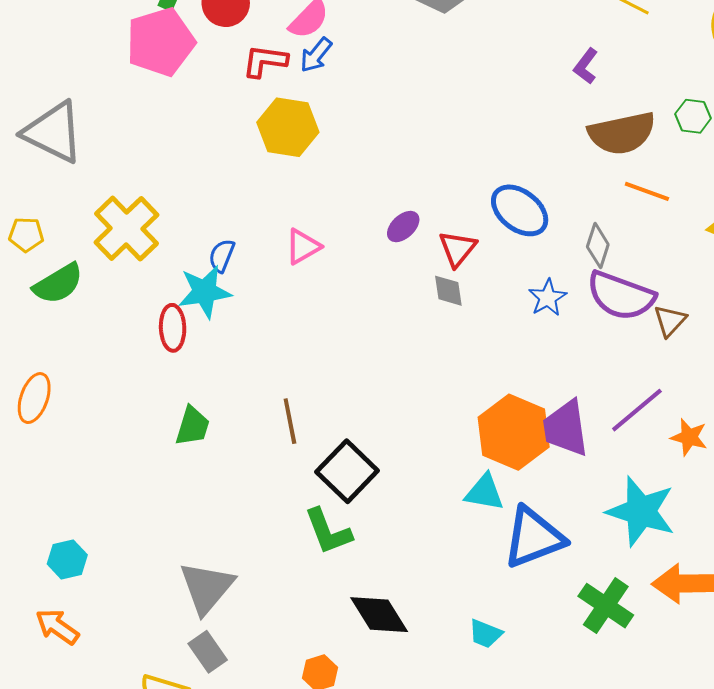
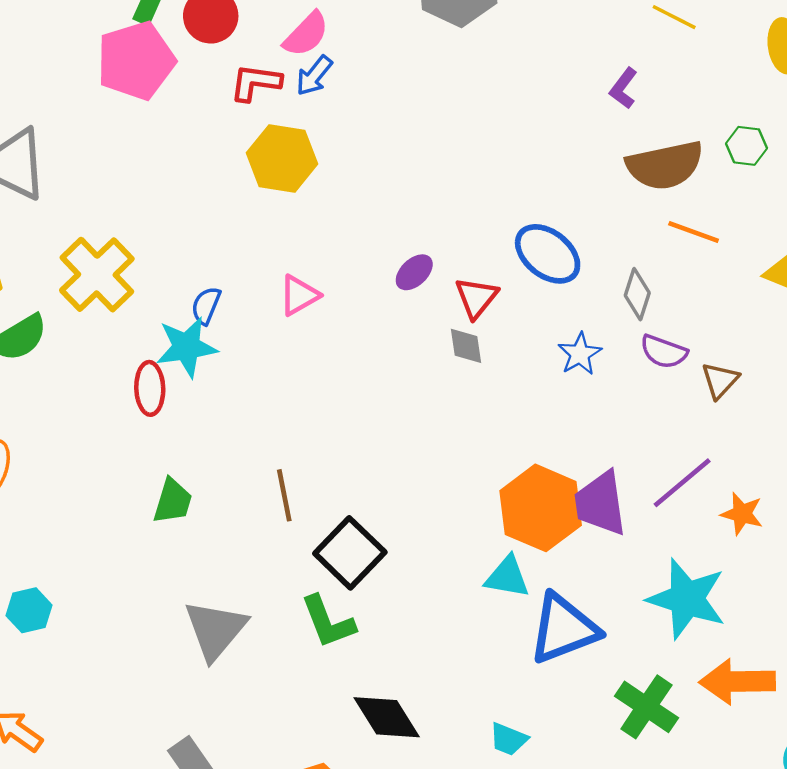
purple semicircle: (621, 296) -> (664, 352), size x0.6
cyan hexagon: (67, 559) -> (29, 610), moved
gray triangle: (207, 588) -> (215, 630), moved

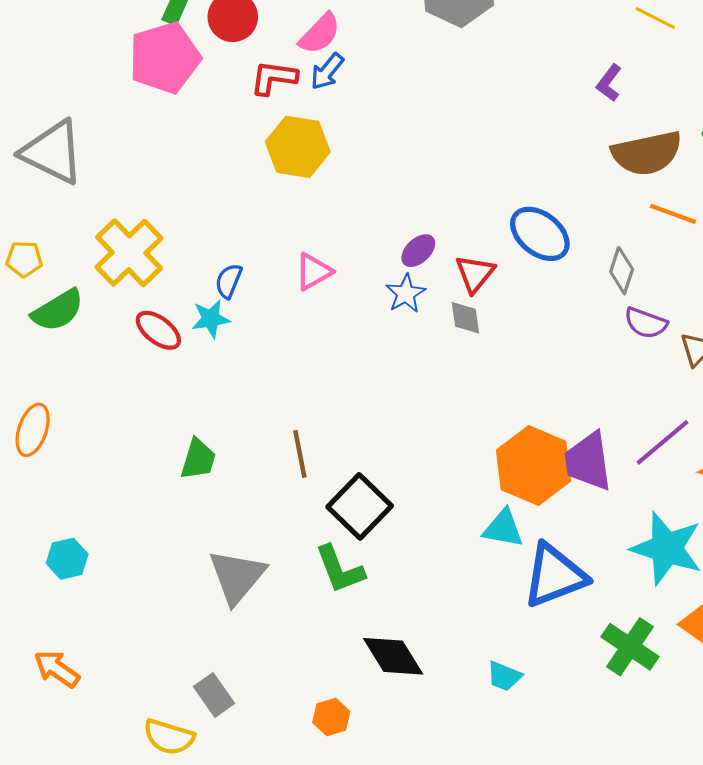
cyan star: (187, 347) -> (211, 319), size x0.7
blue star: (580, 354) -> (406, 294), moved
red ellipse: (150, 388) -> (158, 330), moved, turned -51

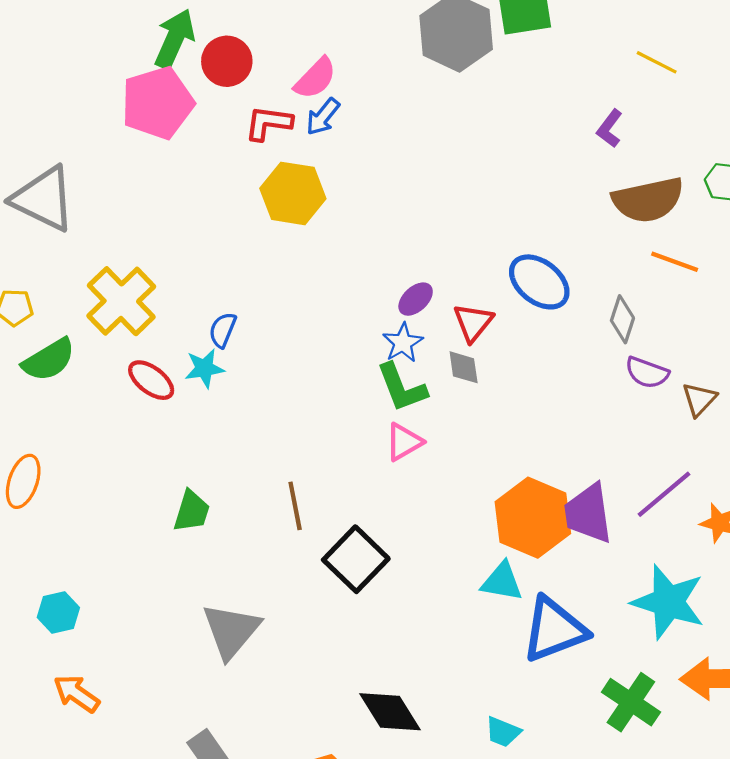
pink triangle: (313, 272) -> (404, 442), moved
green L-shape: (340, 569) -> (402, 388), moved
orange arrow: (57, 669) -> (76, 694), moved

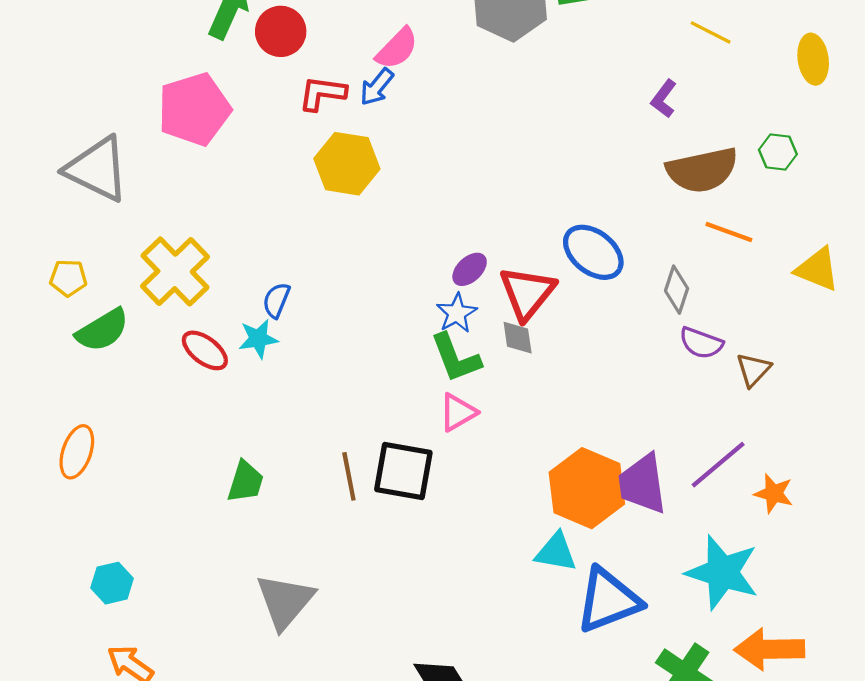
pink semicircle: (315, 78) -> (397, 48), moved
pink pentagon: (158, 103) -> (194, 109), moved
red triangle: (473, 322) -> (527, 293), size x1.4
black square: (356, 559) -> (403, 471), moved, turned -34

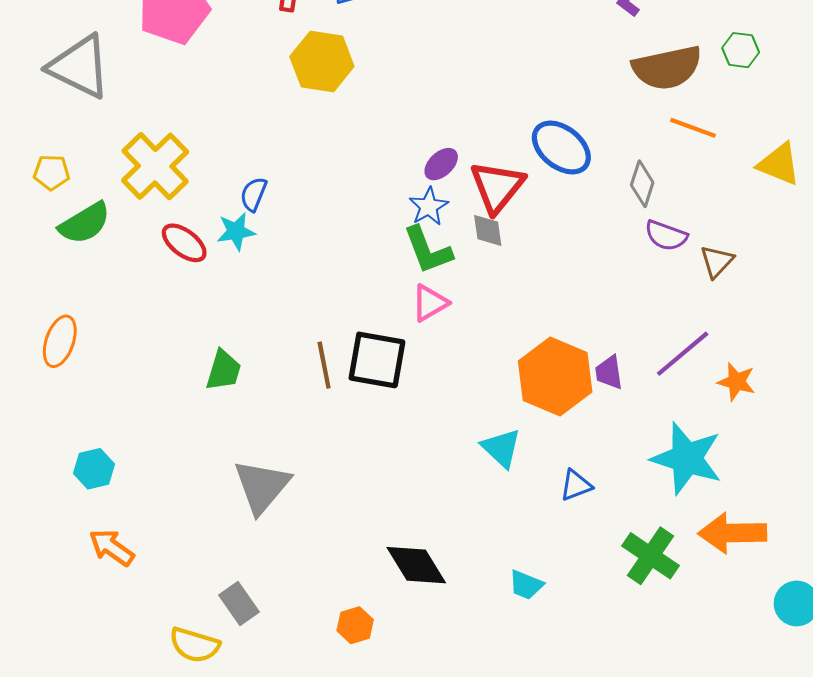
purple trapezoid: (642, 484) -> (609, 372), size x0.6
cyan triangle: (556, 552) -> (501, 448), moved, turned 33
blue triangle: (608, 600) -> (576, 485), size x0.5

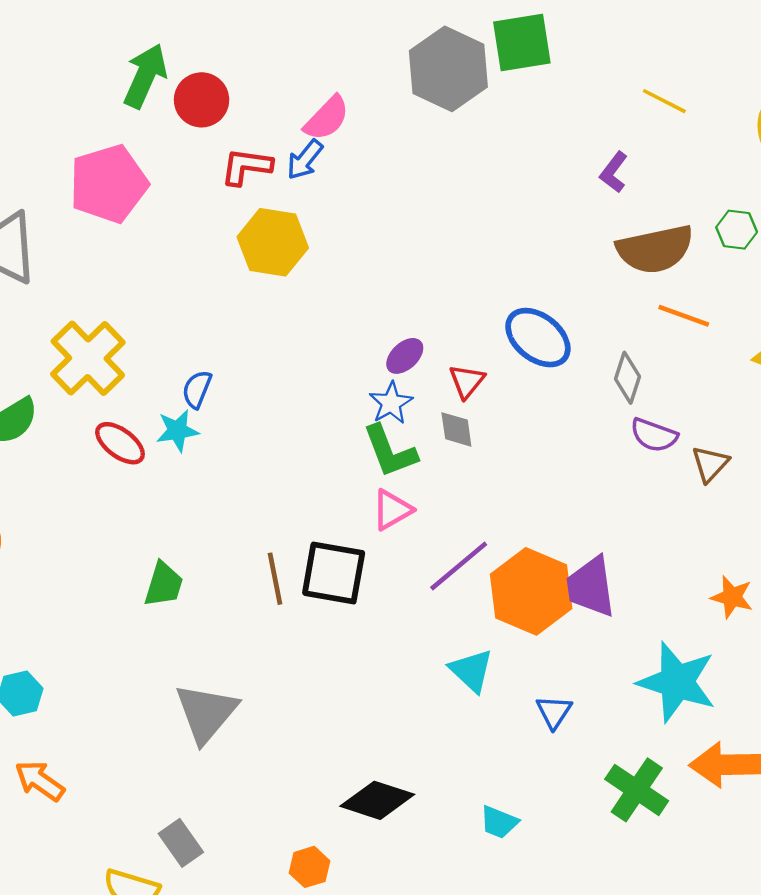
red triangle: (497, 187) -> (467, 381), size x0.6
purple line: (683, 354) -> (459, 566), moved
purple trapezoid: (609, 372) -> (591, 587), size x1.6
blue triangle: (576, 485) -> (554, 712), turned -36
black diamond: (416, 565) -> (377, 800), turned -40

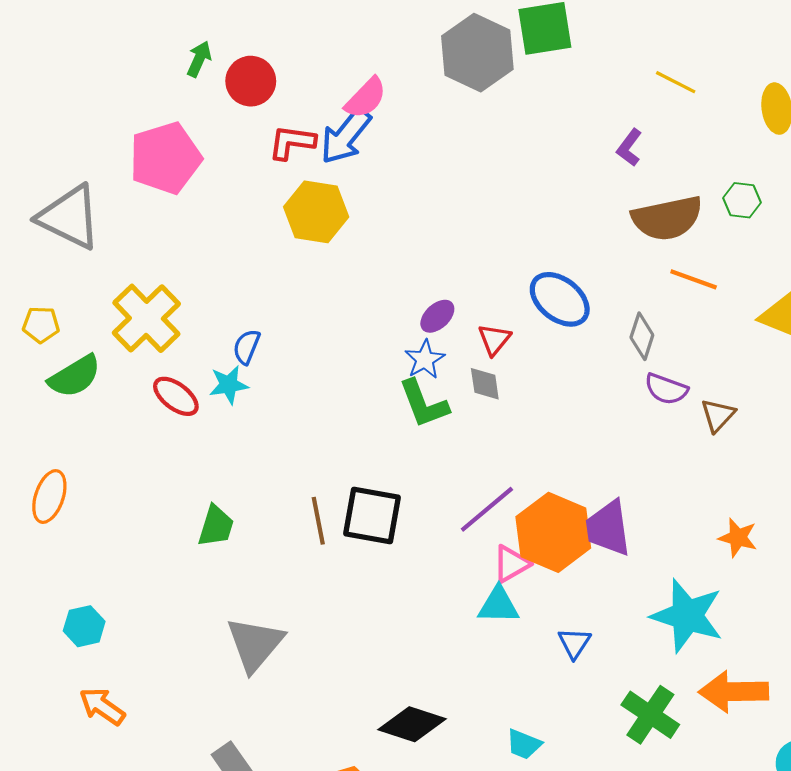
green arrow: (145, 76) -> (199, 59), size x0.6
blue arrow: (305, 160) -> (346, 136), size x1.5
pink triangle: (392, 510) -> (511, 564), moved
cyan triangle: (471, 671) -> (499, 605), turned -42

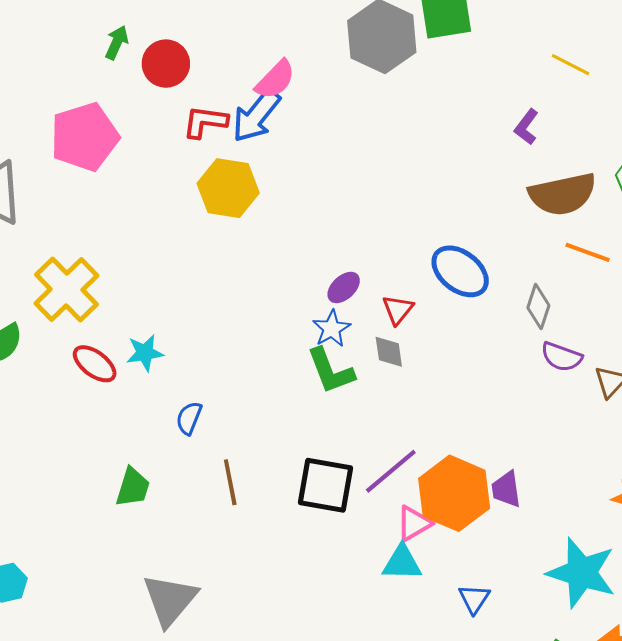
blue semicircle: (247, 347) -> (189, 418), moved
black square: (372, 515) -> (326, 485), moved
purple trapezoid: (608, 528) -> (506, 489), size x0.7

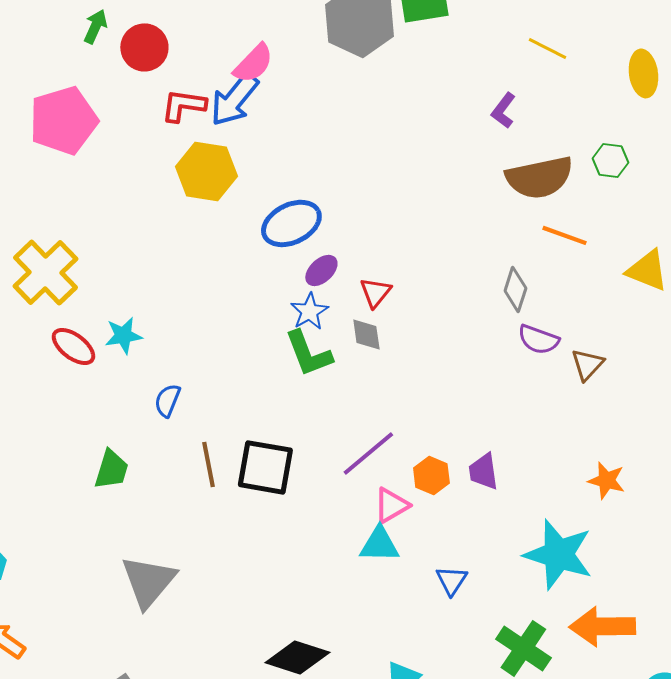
blue ellipse: (460, 271) -> (291, 223), moved, turned -64
black square: (326, 485) -> (265, 467), moved
orange hexagon: (454, 493) -> (431, 475), size x0.5

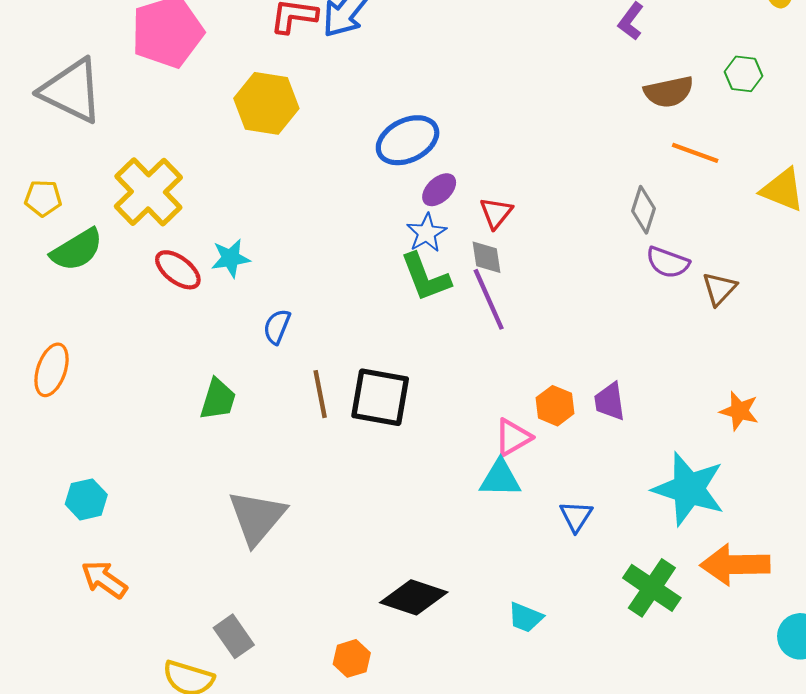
yellow hexagon: (206, 171) -> (266, 103), moved
brown semicircle: (539, 177) -> (669, 92), size x0.7
purple line: (368, 453) -> (489, 299), moved, turned -74

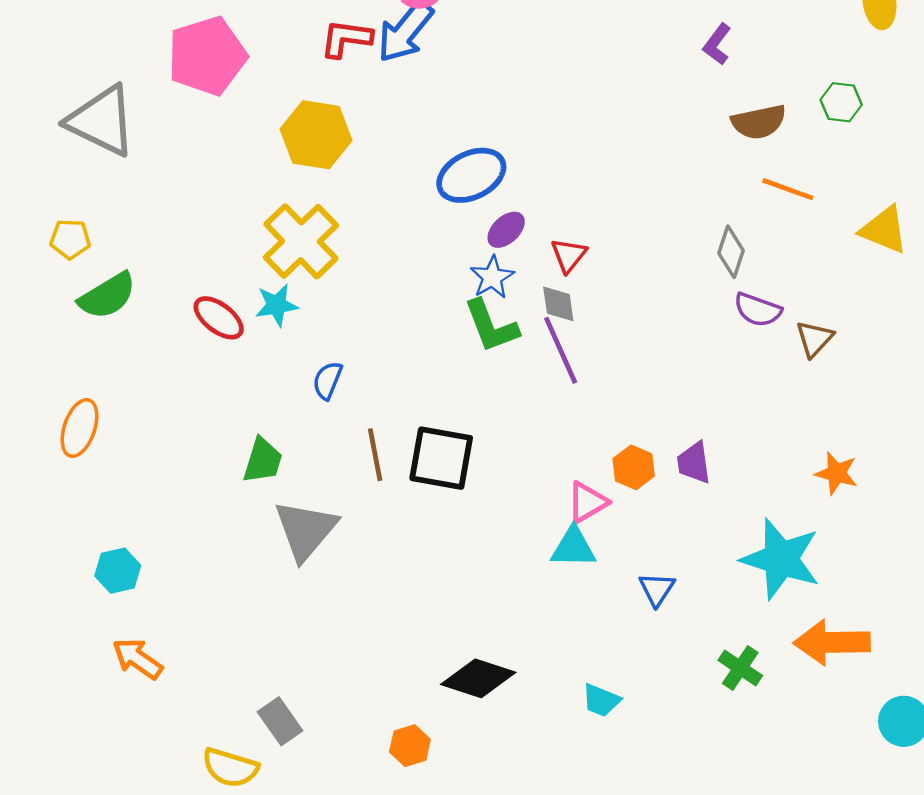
yellow cross: (148, 192) -> (301, 241), moved
gray triangle: (257, 517) -> (306, 530), moved
green cross: (652, 588) -> (740, 668), size x0.7

